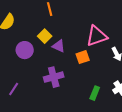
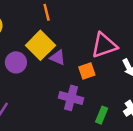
yellow square: (45, 36) -> (40, 45), size x1.6
purple cross: (54, 77) -> (71, 98), moved, turned 30

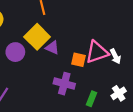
pink triangle: (104, 45) -> (97, 52), moved
orange square: (87, 71) -> (78, 60), turned 32

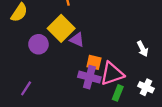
pink triangle: (97, 52) -> (112, 74), moved
orange square: (78, 60) -> (94, 62), moved
white cross: (119, 93) -> (146, 87), turned -32

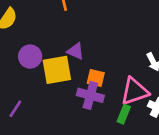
yellow square: (61, 28) -> (57, 70), moved, turned 35
pink triangle: (112, 74) -> (135, 91), moved

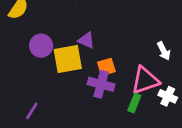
orange square: (96, 78) -> (106, 67), turned -30
purple line: (15, 109) -> (32, 111), moved

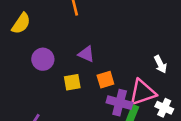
yellow square: (68, 59) -> (72, 82), moved, size x0.6
purple cross: (101, 84) -> (120, 103), moved

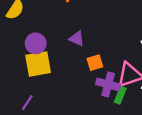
yellow square: (72, 82) -> (38, 64), moved, size x1.6

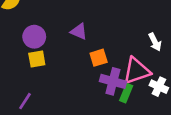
yellow square: (38, 64) -> (37, 59), size x0.6

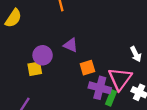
purple circle: (34, 37) -> (43, 55), moved
pink triangle: (137, 71) -> (120, 79), turned -35

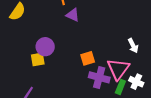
purple triangle: (71, 45) -> (73, 15), moved
green rectangle: (111, 98) -> (120, 87), moved

